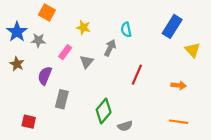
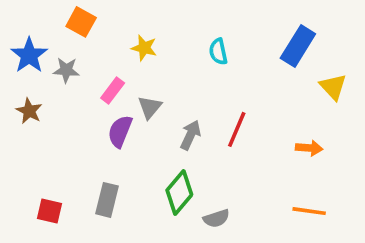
gray arrow: (110, 48) -> (190, 135), moved
purple semicircle: (45, 76) -> (120, 131), moved
gray rectangle: (62, 99) -> (107, 200), moved

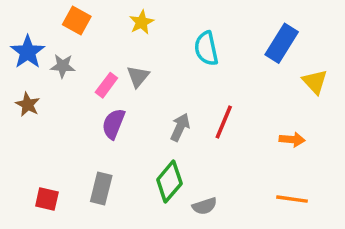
yellow star: (144, 48) -> (141, 22), moved, turned 30
cyan semicircle: (218, 52) -> (206, 48), size x1.4
gray triangle: (150, 107) -> (138, 76), moved

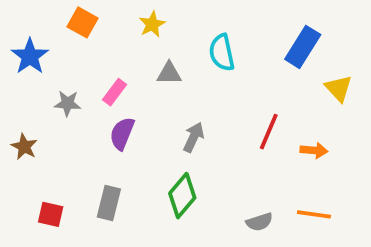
gray star: (63, 66) -> (67, 103), moved
gray triangle: (138, 76) -> (169, 73), moved, turned 50
brown star: (28, 105) -> (24, 147), moved
red line: (224, 122) -> (269, 132), moved
gray semicircle: (205, 206) -> (259, 222), moved

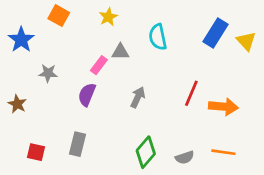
yellow triangle: (338, 88) -> (246, 41), moved
pink rectangle: (115, 92) -> (99, 65), moved
orange arrow: (314, 150) -> (223, 107), size x1.5
green diamond: (182, 196) -> (146, 152), moved

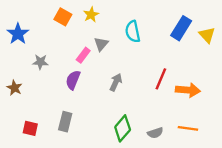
orange square: (59, 16) -> (63, 17), moved
gray triangle: (120, 52) -> (101, 44), turned -49

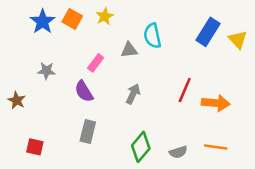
blue star: (18, 34) -> (43, 22), moved
gray triangle: (101, 44) -> (129, 50), moved, turned 42
purple semicircle: (73, 80) -> (84, 91), turned -54
gray rectangle: (65, 122) -> (88, 131), moved

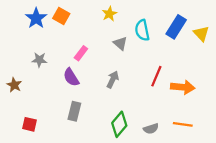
yellow star: (105, 16) -> (109, 14), moved
cyan semicircle: (152, 36) -> (142, 30), moved
gray triangle: (129, 50) -> (120, 43), moved, turned 48

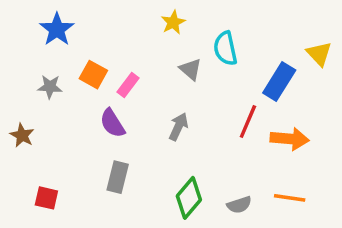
orange square: (61, 16) -> (93, 75), moved
blue rectangle: (176, 27) -> (279, 81), moved
gray star: (39, 60) -> (50, 87), moved

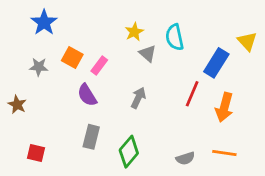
yellow star: (173, 22) -> (134, 32), moved
orange arrow: (290, 139) -> (224, 107), turned 100
green diamond: (189, 198) -> (129, 152), moved

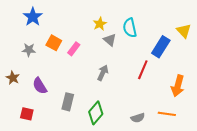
purple semicircle: (87, 95) -> (40, 86), moved
orange arrow: (224, 107) -> (178, 86), moved

